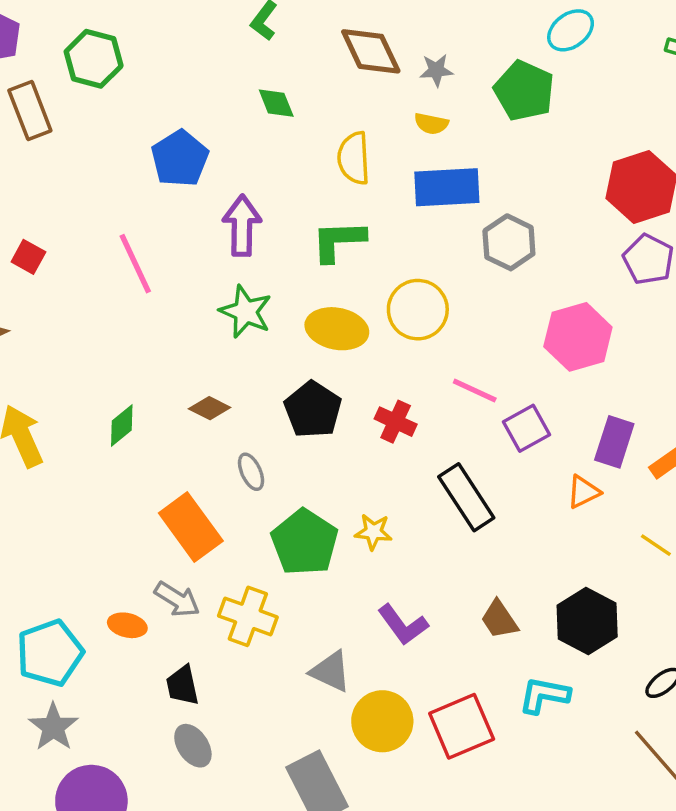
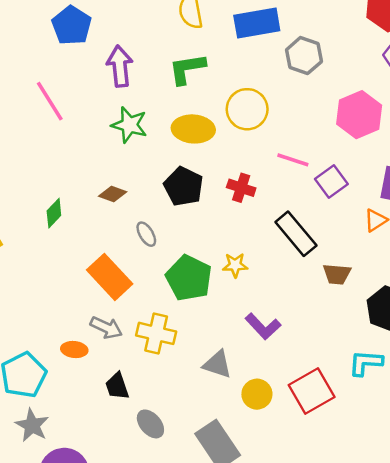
brown trapezoid: (499, 619) -> (337, 274), moved, turned -44
yellow circle: (382, 721) -> (257, 394), size x0.7
gray ellipse: (193, 746) -> (150, 424), moved

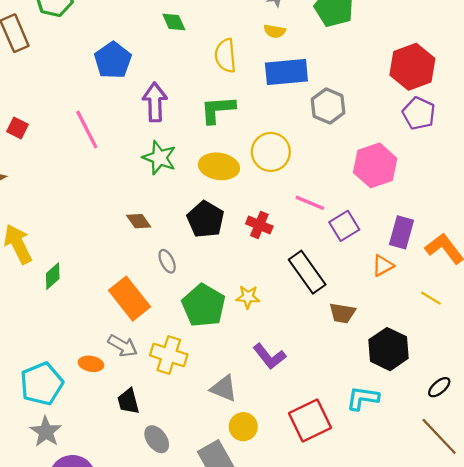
brown diamond: (113, 194) -> (139, 221), turned 30
green diamond: (54, 213) -> (53, 276), moved
yellow circle: (257, 394) -> (243, 427), moved

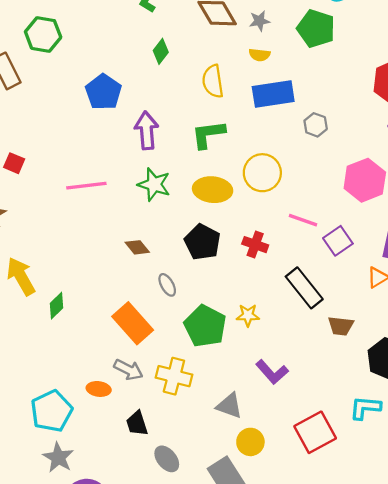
green diamond: (174, 22) -> (161, 51), turned 65
gray hexagon: (328, 106) -> (316, 125), size x0.7
pink line: (87, 130) -> (86, 186), moved, turned -66

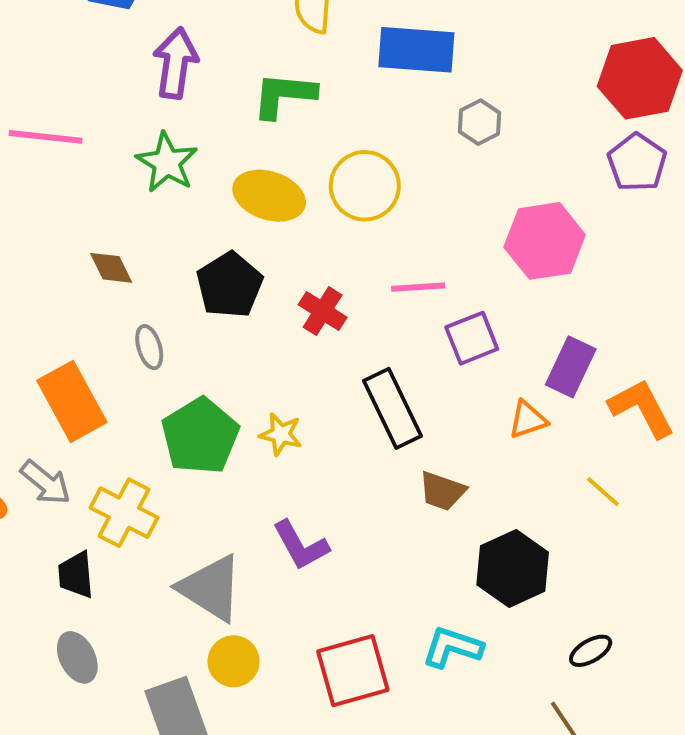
pink line: (303, 220) -> (418, 287), turned -36
gray triangle: (229, 406) -> (211, 588), size x1.4
black trapezoid: (137, 424) -> (76, 575), moved

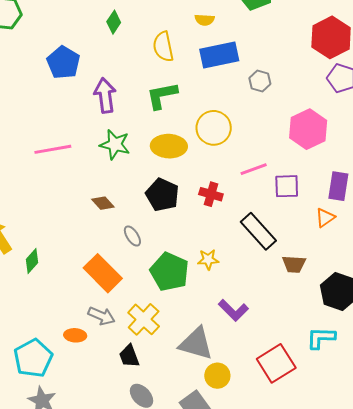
purple square: (472, 338) -> (287, 186), turned 36
yellow cross: (124, 513) -> (144, 319), turned 32

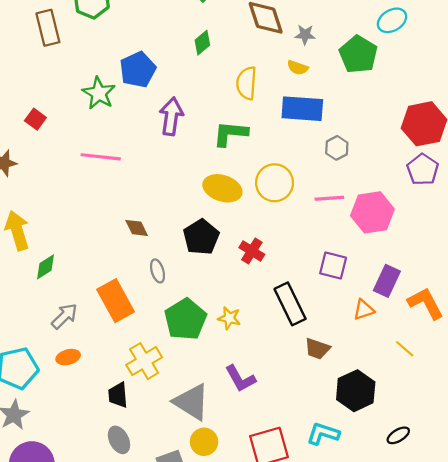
green star: (115, 145) -> (99, 93), moved
pink line: (254, 169) -> (329, 198), moved
gray arrow: (101, 316) -> (64, 316), moved, turned -84
orange ellipse: (75, 335) -> (68, 357), turned -35

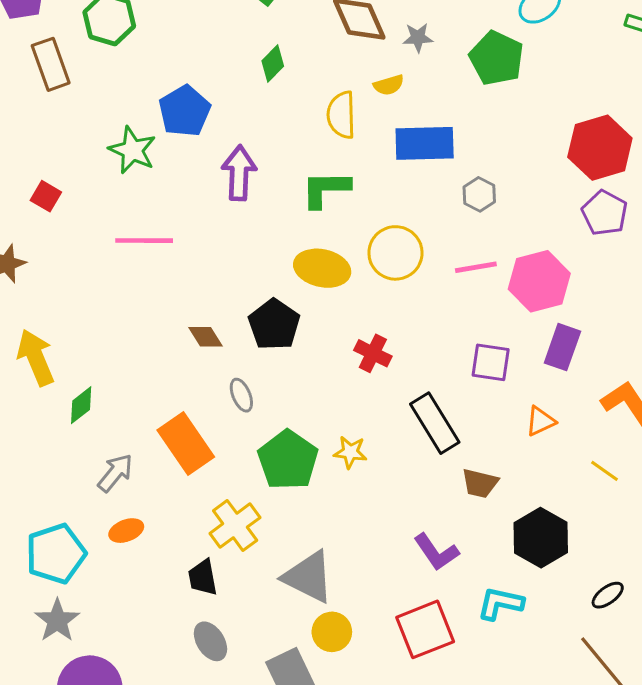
yellow semicircle: (298, 68) -> (389, 85), moved, turned -30
black pentagon: (201, 237) -> (274, 324), moved
purple rectangle: (387, 281) -> (562, 347), moved
purple L-shape: (240, 379) -> (436, 552), moved

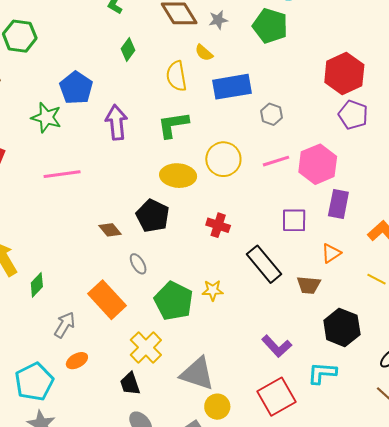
yellow semicircle: (389, 85) -> (204, 53), turned 66
brown trapezoid: (480, 483) -> (309, 285), moved

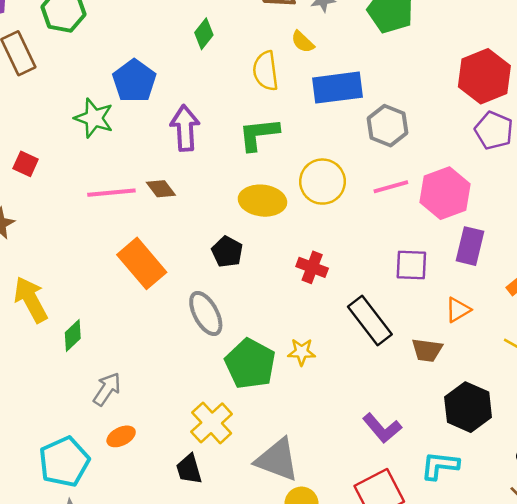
gray hexagon: (272, 114) -> (388, 126), size x1.4
black pentagon: (153, 216) -> (227, 252), size x0.7
brown diamond: (110, 230) -> (161, 189), moved
gray ellipse: (138, 264) -> (206, 314), size x1.6
orange rectangle: (107, 300) -> (142, 263), moved

